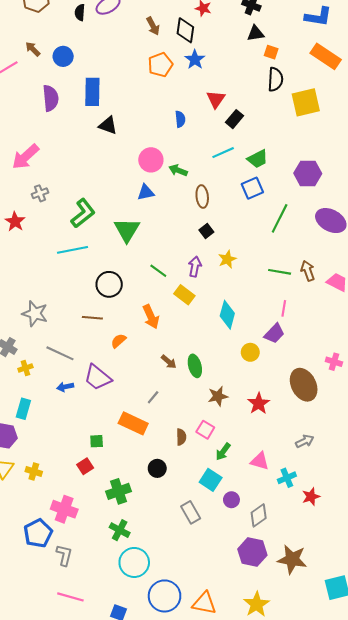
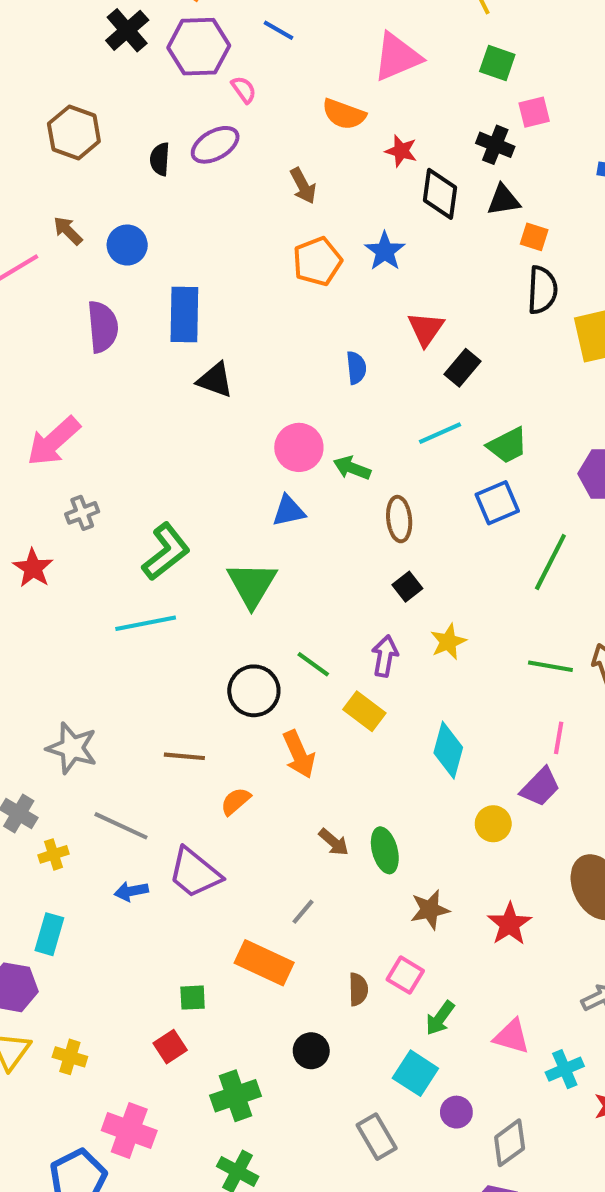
black diamond: (185, 30) -> (440, 194), moved
black circle: (109, 284) -> (254, 691), moved

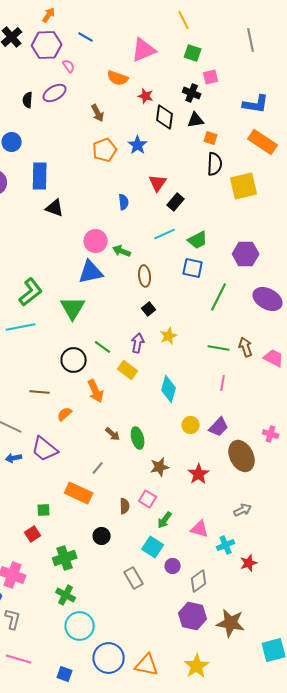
blue square: (497, 503) -> (193, 268), turned 35
blue triangle: (289, 511) -> (91, 272), size x1.5
purple trapezoid: (540, 787) -> (219, 427), moved

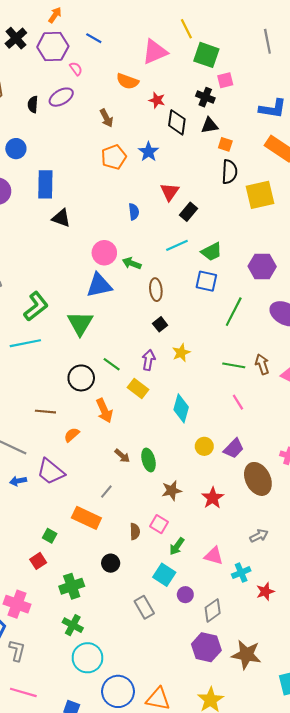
yellow line: (184, 20) -> (186, 29), moved
green square: (193, 53) -> (206, 55), size x1.4
pink line: (223, 383) -> (238, 402), turned -42
green square: (44, 510) -> (50, 536), turned 32

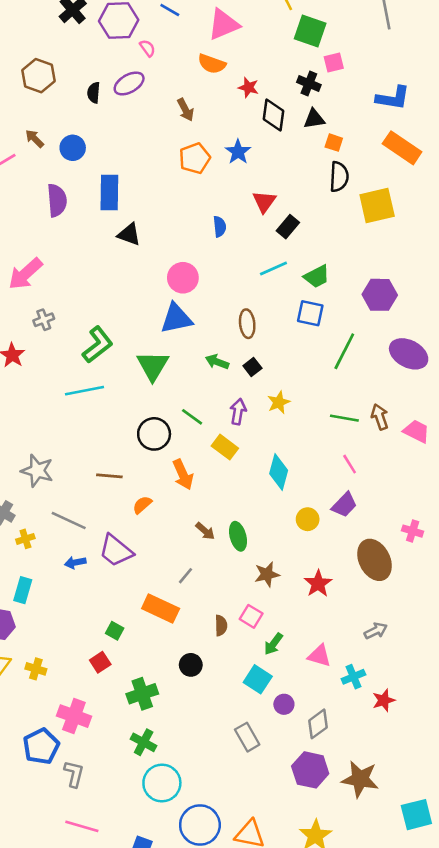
pink triangle: (155, 52) -> (224, 24), moved
green arrow: (132, 263) -> (217, 362), moved
purple trapezoid: (234, 448) -> (344, 505), moved
gray rectangle: (144, 607) -> (247, 737), moved

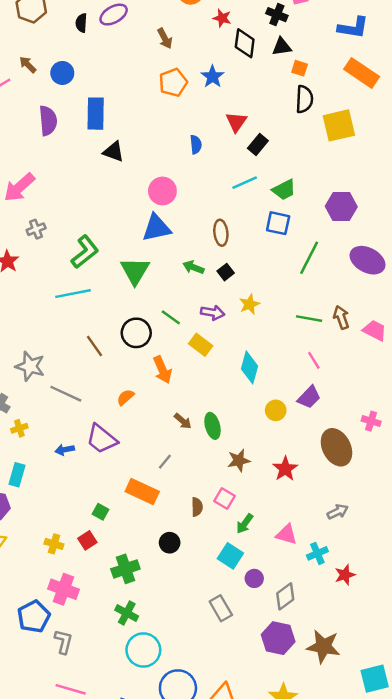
purple arrow: (238, 412) -> (213, 313), turned 90
brown line: (109, 476) -> (94, 346), moved, turned 50
gray line: (69, 521) -> (66, 394), moved
yellow cross: (36, 669) -> (54, 544), moved

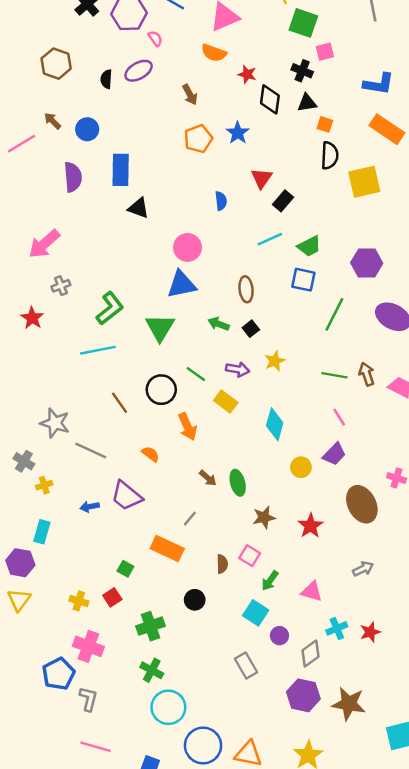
orange semicircle: (125, 397) -> (150, 454), turned 78
cyan cross: (317, 553) -> (337, 628), moved

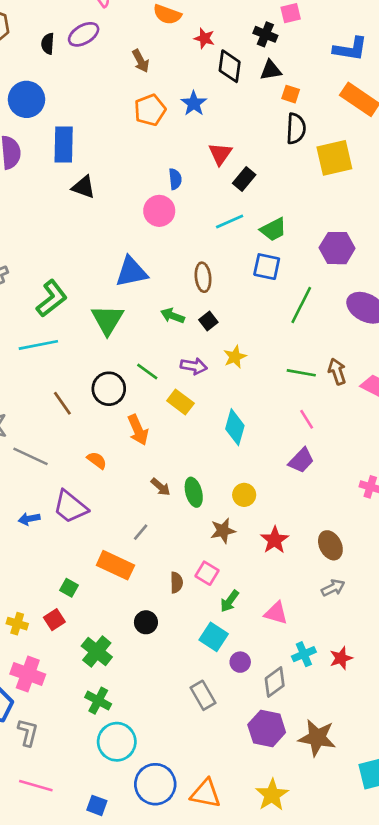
blue circle: (87, 129) -> (26, 99), size x1.4
pink circle: (188, 247) -> (159, 211), moved
yellow circle: (301, 467) -> (244, 495), moved
brown ellipse: (362, 504) -> (330, 545), moved, size x0.7
green cross: (150, 626) -> (97, 651), turned -32

